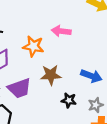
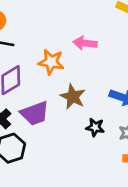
brown star: (51, 75) -> (73, 97), turned 30

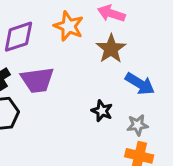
brown star: (73, 97) -> (111, 49), moved

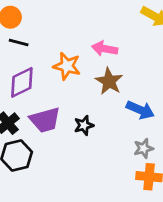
black star: (102, 111) -> (84, 125), moved, turned -30

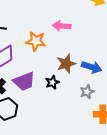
brown star: (109, 81) -> (66, 64), moved, turned 30
gray star: (143, 148) -> (87, 92), moved

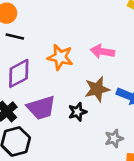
pink arrow: (62, 26) -> (102, 51), moved
gray star: (87, 92) -> (114, 138), moved

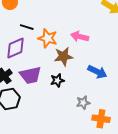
black line: (15, 36) -> (27, 27), moved
brown star: (97, 89) -> (63, 56), moved

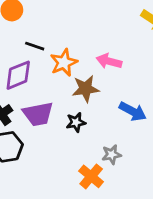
orange star: (48, 38) -> (64, 63), turned 30
orange cross: (101, 119) -> (91, 176), moved, turned 30

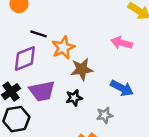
pink arrow: (109, 61) -> (122, 43), moved
gray star: (112, 155) -> (105, 115), moved

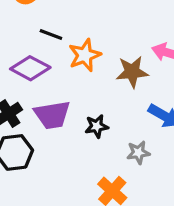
purple diamond: (25, 59) -> (30, 68), turned 48
brown star: (82, 69) -> (132, 72), moved

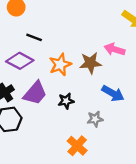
orange star: (85, 55) -> (60, 65), moved
purple trapezoid: (52, 115) -> (35, 93), turned -40

